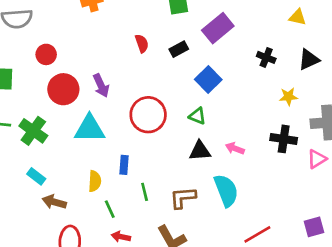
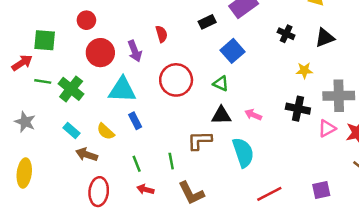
red semicircle: (142, 43) -> (161, 34), moved
blue rectangle: (124, 165) -> (135, 121), moved, turned -35
yellow semicircle: (95, 181) -> (106, 131), moved, turned 126
green line: (145, 192) -> (171, 161), moved
brown L-shape: (183, 198) -> (200, 141), moved

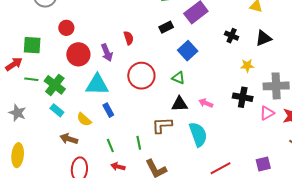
cyan rectangle: (72, 131) -> (57, 110), moved

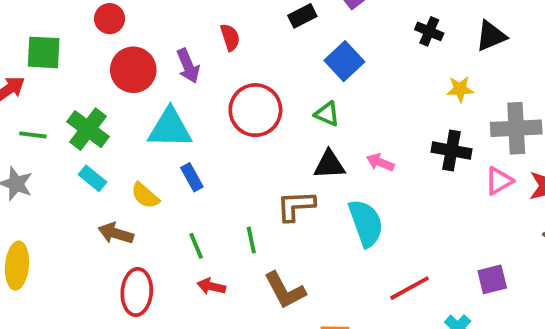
green line: (31, 79) -> (33, 135), moved

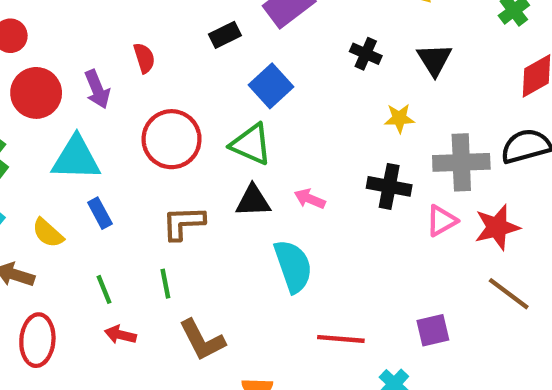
black triangle: (491, 36) -> (434, 60), turned -40
green triangle: (327, 114) -> (251, 144), size x1.5
brown L-shape: (296, 206) -> (183, 223), moved
red line: (410, 288) -> (341, 339), turned 33

